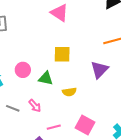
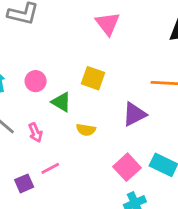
pink square: (85, 125) -> (127, 167), moved
pink line: (54, 127) -> (50, 168), turned -32

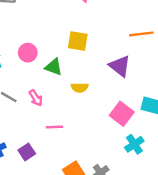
purple triangle: (134, 114) -> (120, 66), turned -45
pink line: (50, 168) -> (54, 127), turned 35
purple square: (24, 183) -> (27, 152), moved

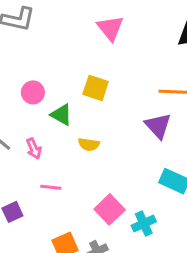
purple triangle: (120, 66) -> (158, 126), moved
pink square: (122, 114) -> (110, 209), moved

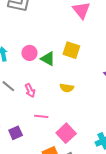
green triangle: (61, 115) -> (48, 59), moved
pink square: (110, 209) -> (66, 133), moved

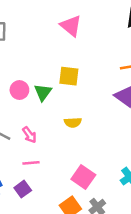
green triangle: (48, 59) -> (43, 92), turned 49
pink line: (41, 116) -> (31, 163), moved

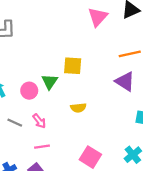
pink triangle: (71, 26) -> (98, 17), moved, turned 35
pink circle: (19, 90) -> (29, 91), moved

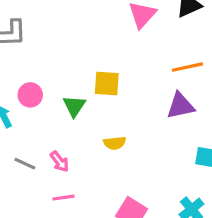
purple triangle: (125, 81) -> (180, 106), turned -45
pink circle: (29, 91) -> (30, 95), moved

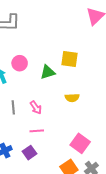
green triangle: (74, 106) -> (48, 72), turned 35
gray line: (25, 164) -> (13, 107), turned 56

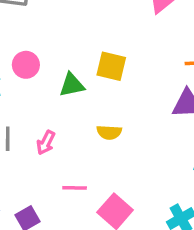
pink arrow: (36, 107) -> (46, 143), turned 56
pink line: (37, 131) -> (75, 188), moved

